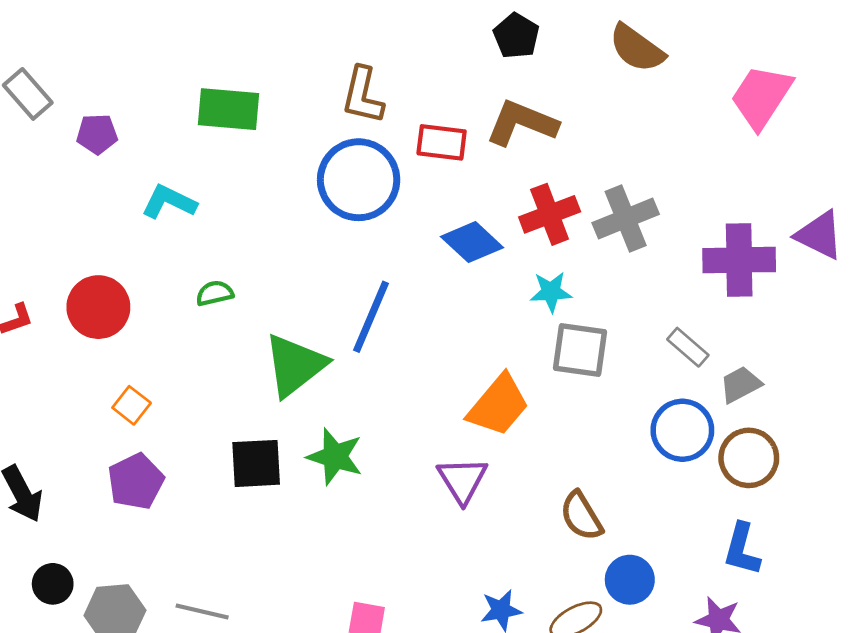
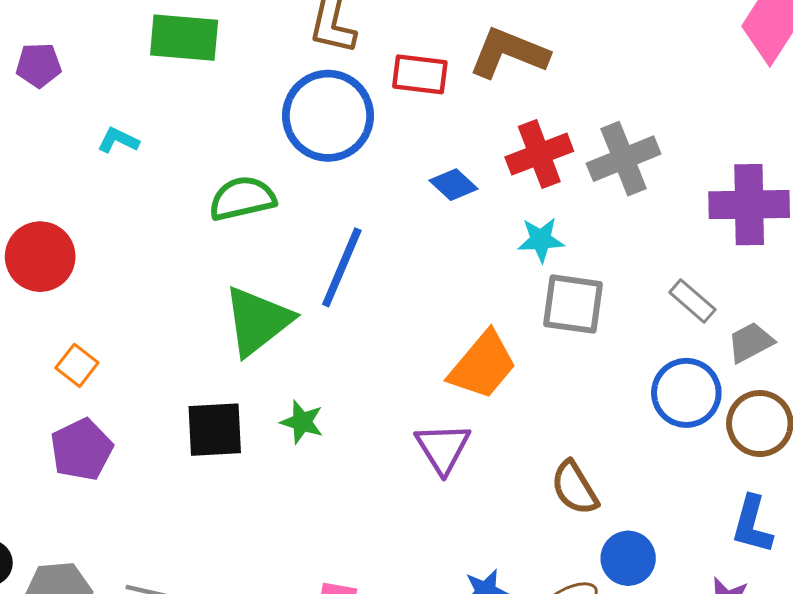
cyan L-shape: (169, 202) -> (118, 140), size x0.7
blue diamond: (472, 242) -> (454, 185), size x0.7
green semicircle: (215, 293) -> (242, 198), moved, size x1.6
green star: (335, 457) -> (302, 422), size x0.7

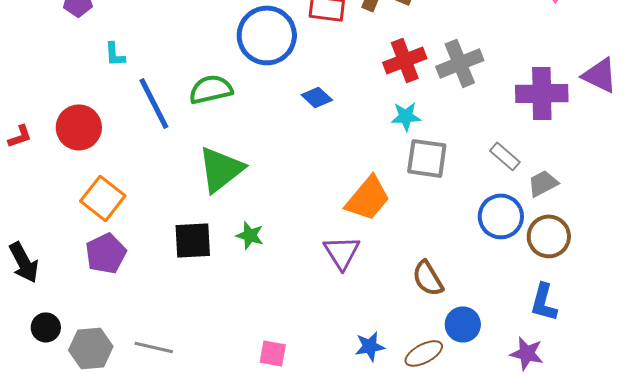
cyan L-shape: (118, 140) -> (115, 54), moved, turned -120
blue diamond: (454, 185) -> (317, 97), moved
blue line: (342, 267) -> (154, 103), moved, turned -50
orange square: (77, 365) -> (103, 198), size x1.6

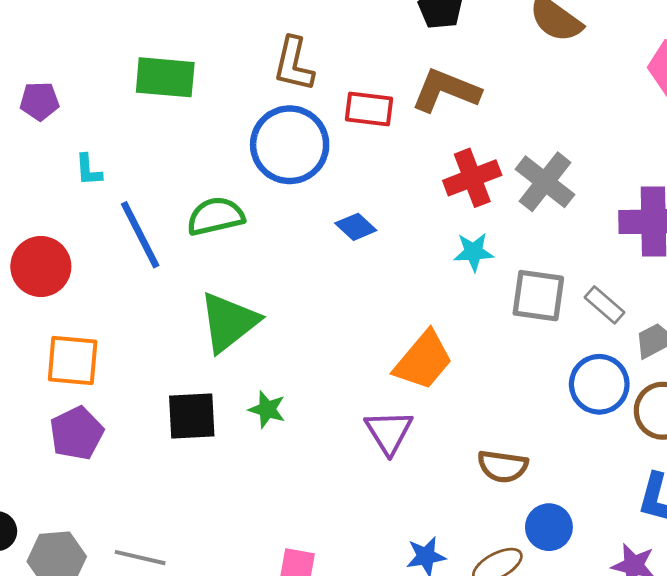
gray cross: (460, 63) -> (545, 182), turned -30
gray square: (427, 158) -> (538, 296), moved
orange square: (103, 198) -> (73, 360), turned -33
brown semicircle: (428, 278) -> (503, 466), turned -51

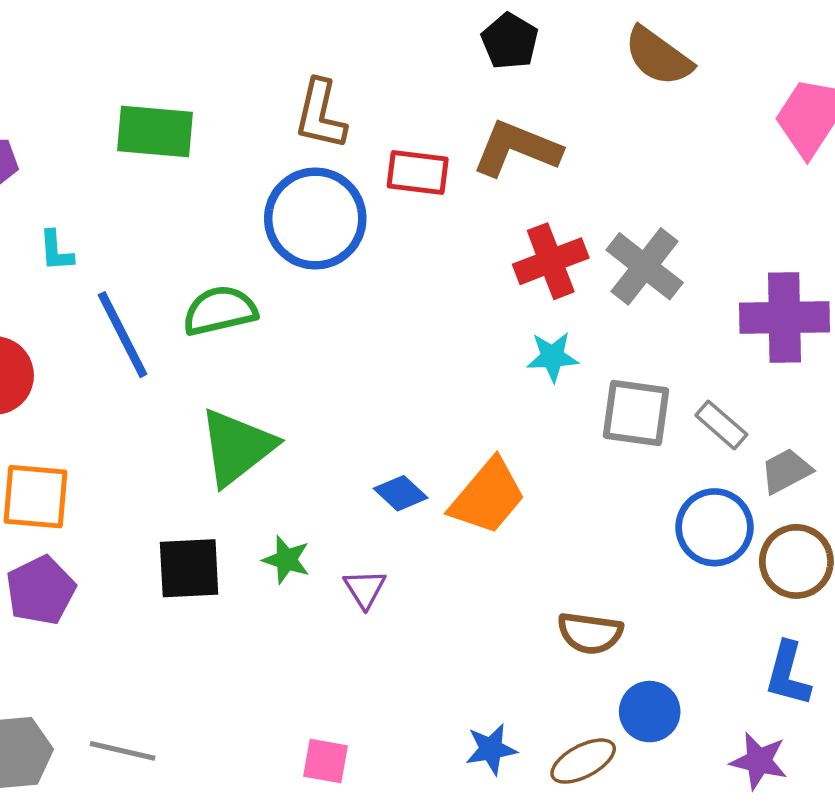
blue diamond: (356, 227) -> (401, 493), moved
purple triangle: (389, 432) -> (365, 589), moved, size x0.7

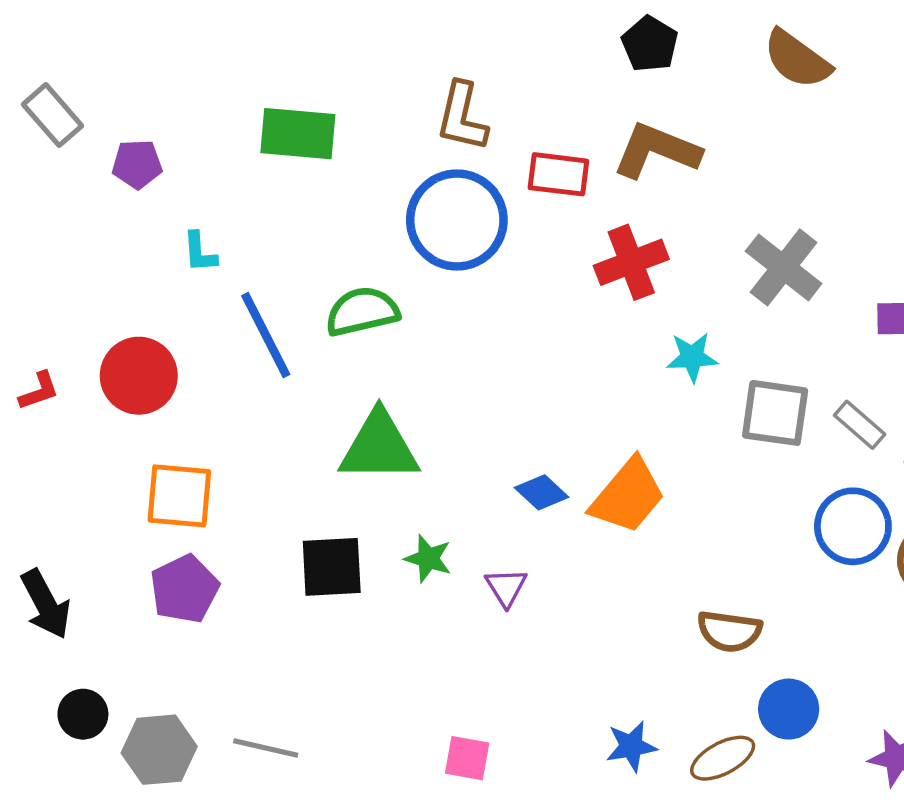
red cross: (551, 261) -> (631, 262), moved
green triangle: (237, 447) -> (379, 447), turned 38

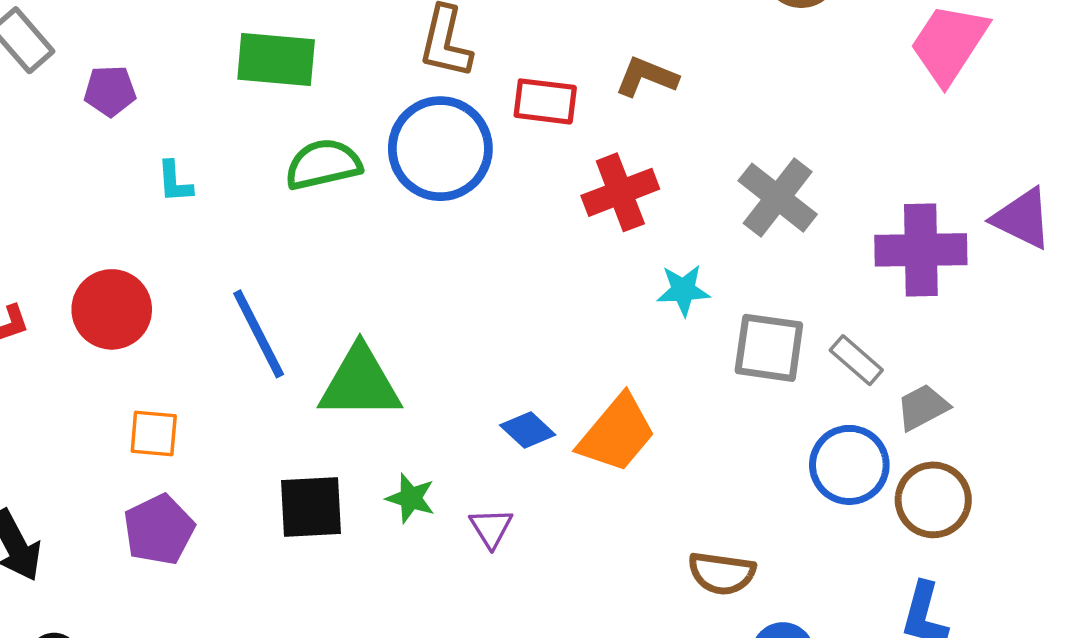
brown L-shape: (657, 151) -> (647, 77), size x0.7
green semicircle: (362, 311) -> (323, 164), moved
blue line: (266, 335) -> (259, 334), moved
orange square: (179, 496) -> (154, 433), size x0.7

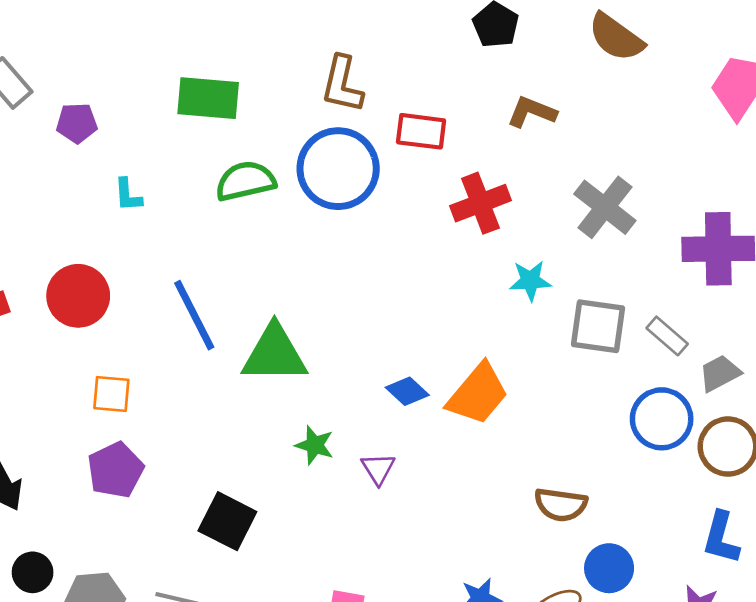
brown L-shape: (647, 77) -> (532, 112), moved
black square: (311, 507) -> (227, 521), moved, turned 30

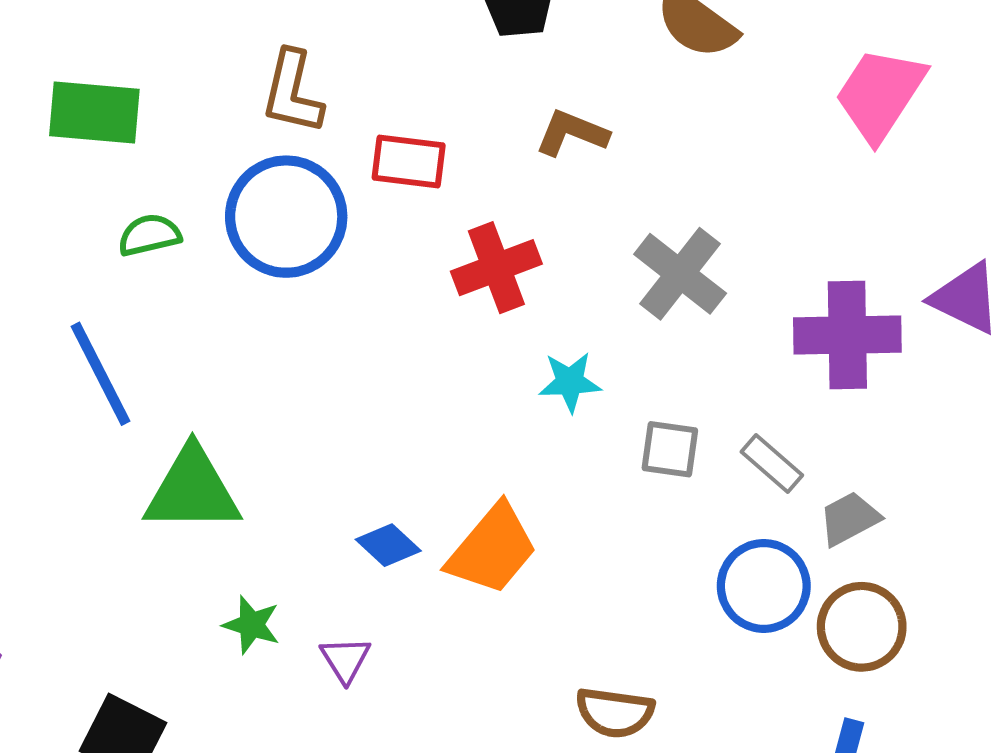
green semicircle: (245, 181) -> (149, 235), size x0.7
blue line: (194, 315) -> (100, 374), moved
gray square: (598, 326) -> (670, 449), size x0.7

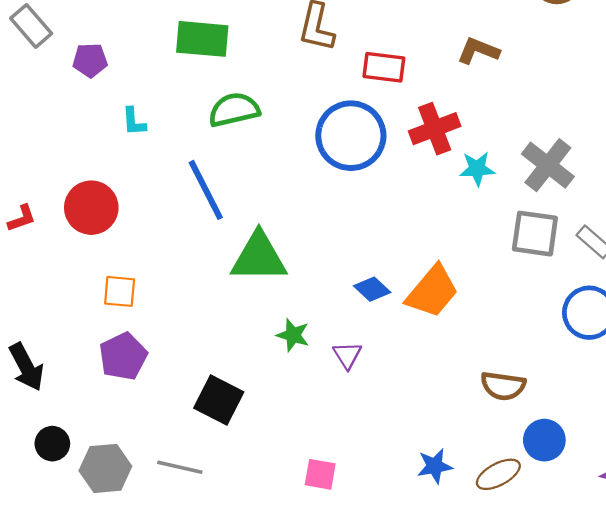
blue circle: (286, 217) -> (351, 136), moved
green semicircle: (149, 235) -> (234, 110), size x1.4
gray cross: (680, 274) -> (548, 165), moved
cyan star: (570, 382) -> (477, 169), moved
gray square: (670, 449) -> (535, 234), size x1.4

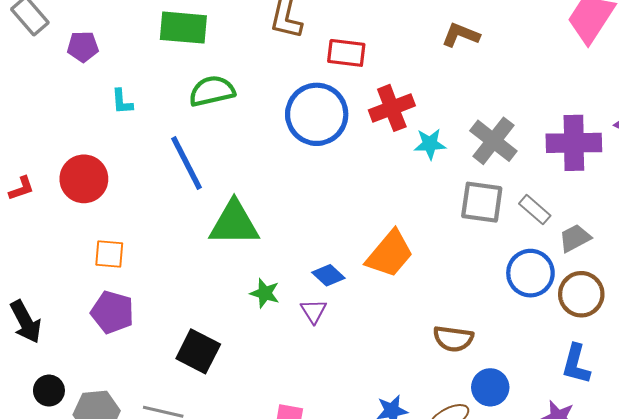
brown L-shape: (478, 51) -> (461, 35), moved
blue diamond: (372, 289) -> (328, 275), moved
purple pentagon: (123, 356) -> (112, 312), turned -30

